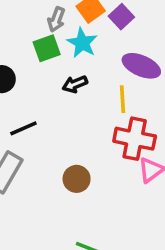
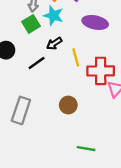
yellow line: (122, 99) -> (76, 57), moved
black line: (23, 128) -> (37, 63), moved

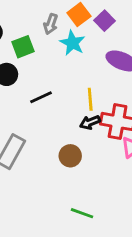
green square: (31, 24) -> (23, 47), moved
black arrow: (54, 43) -> (90, 122), moved

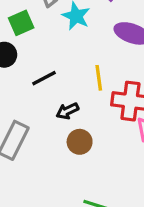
black arrow: (90, 122) -> (67, 111), moved

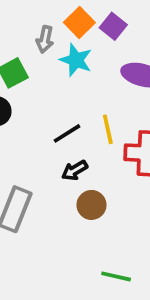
black line: (44, 78) -> (67, 133), moved

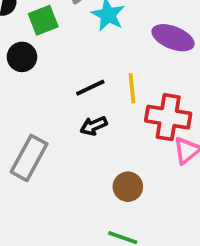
brown circle: (91, 205) -> (128, 187), moved

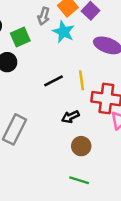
black arrow: (94, 126) -> (70, 117), moved

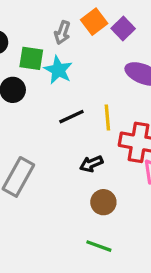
cyan star: (64, 32) -> (58, 70), moved
green square: (20, 37) -> (31, 58), turned 30

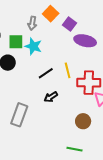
purple square: (123, 28) -> (70, 24), moved
black arrow: (91, 164) -> (51, 97), moved
brown circle: (103, 202) -> (83, 121), moved

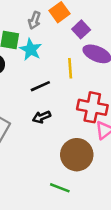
yellow line: (68, 70) -> (70, 68), moved
brown circle: (83, 121) -> (77, 155), size x1.6

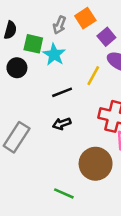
yellow line: (70, 68) -> (93, 76), turned 30
green line: (60, 188) -> (64, 193), moved

